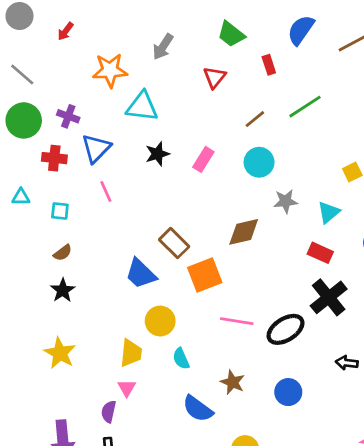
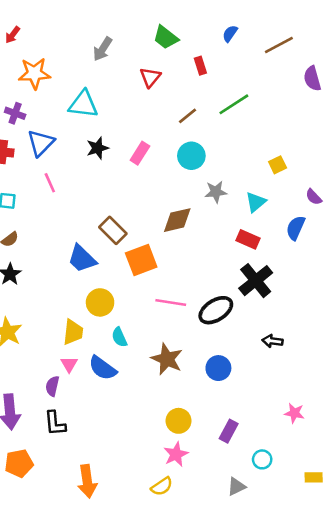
blue semicircle: (301, 30) -> (230, 34), size x0.6
orange star: (110, 70) -> (34, 73), moved
brown star: (233, 382) -> (167, 359), size x1.4
blue semicircle: (198, 409) -> (103, 368), moved

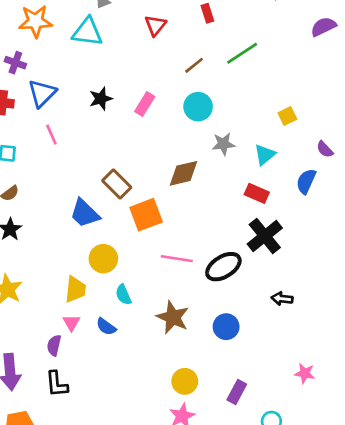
purple semicircle: (312, 79) -> (323, 27), turned 80
cyan triangle: (83, 104) -> (87, 32), moved
blue semicircle: (103, 368) -> (106, 327), size x0.7

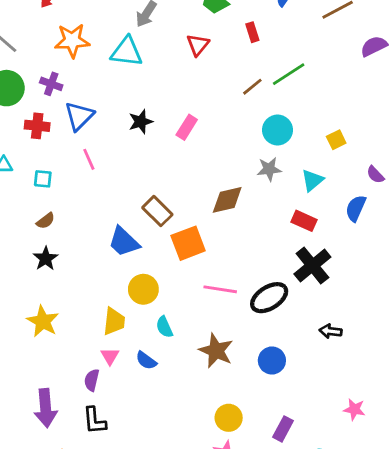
brown line: (194, 65) -> (252, 87), moved
cyan circle: (198, 107) -> (278, 130), moved

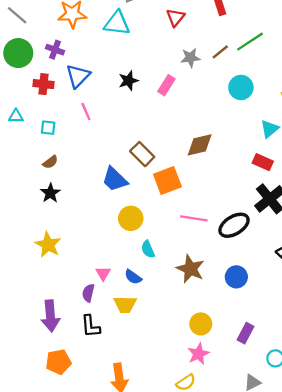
gray star: (269, 169) -> (190, 58), moved
yellow trapezoid: (114, 321) -> (125, 304), moved, turned 85

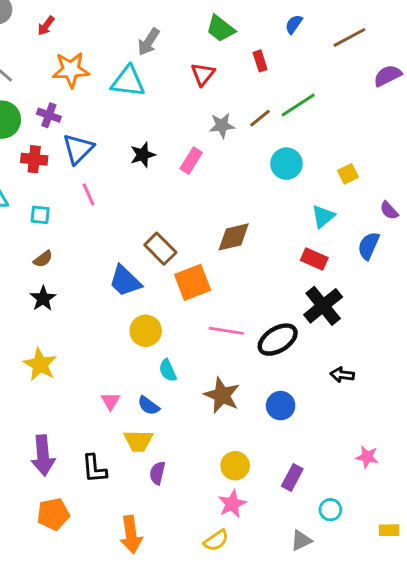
purple semicircle: (88, 293) -> (157, 473), moved

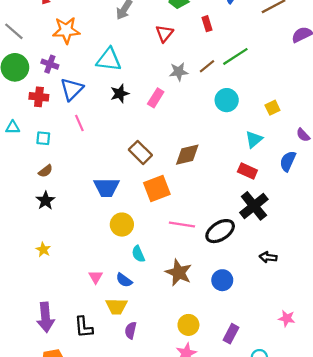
cyan triangle: (128, 81) -> (109, 60), moved
brown rectangle: (160, 249) -> (140, 152), moved
blue trapezoid: (125, 281) -> (107, 187), turned -44
yellow star: (40, 365) -> (43, 250), size x0.6

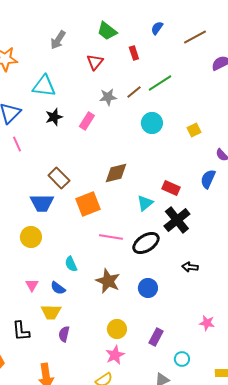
cyan triangle: (254, 139) -> (145, 203), moved
brown rectangle: (140, 152) -> (59, 178), moved
yellow circle: (122, 225) -> (31, 237), moved

